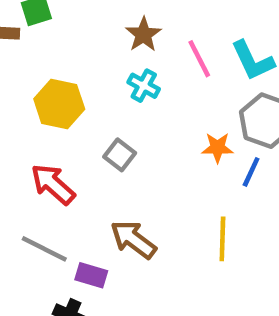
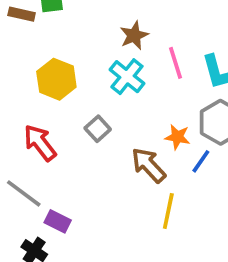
cyan cross: (144, 86) -> (127, 77), size x1.4
brown arrow: (133, 239) -> (149, 165), moved

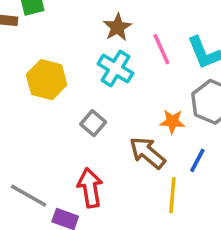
red arrow: (40, 143) -> (90, 188), moved, turned 36
blue line: (201, 161) -> (197, 160), moved

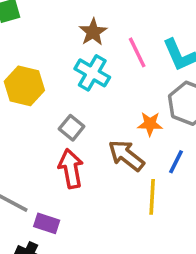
red arrow: (90, 188) -> (71, 169), moved

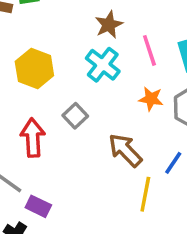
orange star: (150, 124) -> (151, 99), moved
red arrow: (71, 169) -> (33, 138), moved

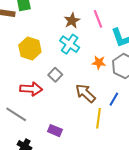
pink line: (149, 50) -> (98, 19), moved
red arrow: (33, 138) -> (31, 89), turned 100
purple rectangle: (38, 206) -> (55, 131), moved

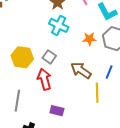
yellow hexagon: (30, 48) -> (22, 57), moved
red arrow: (31, 89) -> (44, 79), moved, turned -100
gray line: (16, 114) -> (17, 101), turned 75

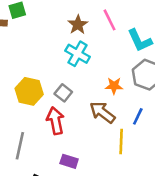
orange star: (89, 39) -> (114, 86), moved

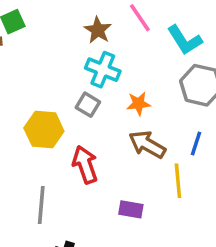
orange star: (114, 86) -> (138, 104), moved
gray square: (63, 93) -> (88, 105), moved
purple rectangle: (69, 161) -> (131, 209), moved

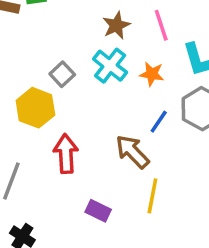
orange star: (138, 104) -> (152, 74), moved
gray square: (88, 105) -> (62, 74), moved
blue line: (196, 144) -> (159, 122), moved

